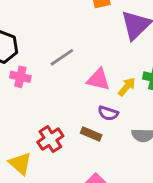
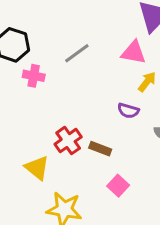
pink triangle: (98, 79) -> (134, 52), moved
brown rectangle: (91, 134) -> (100, 149), moved

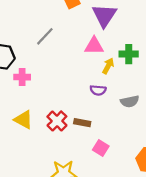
gray line: (77, 53) -> (45, 36), moved
yellow triangle: (37, 168) -> (23, 120), moved

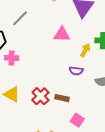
gray line: (45, 36) -> (20, 18), moved
pink triangle: (94, 46) -> (62, 34), moved

